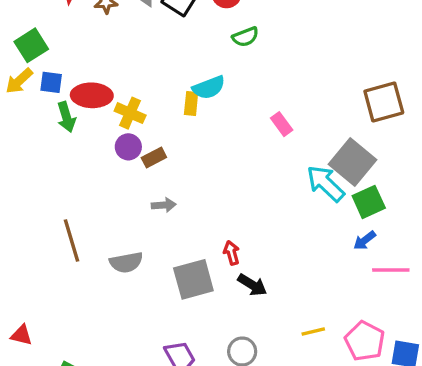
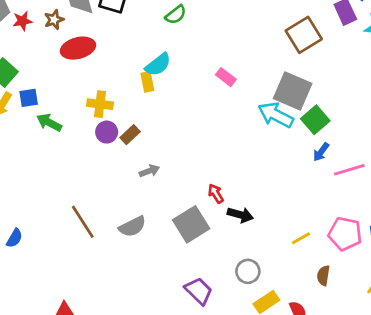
red ellipse: (92, 95) -> (78, 48), moved
green arrow: (66, 117) -> (49, 123), turned 150

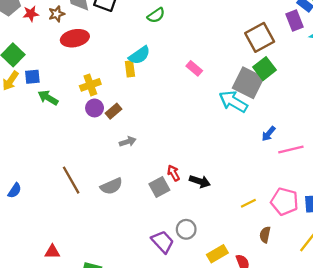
yellow cross: (100, 104) -> (90, 85), turned -30
green square: (315, 120) -> (265, 69), moved
red arrow: (216, 194) -> (173, 173), moved
gray square: (191, 224) -> (159, 187), size x0.7
gray circle: (248, 271) -> (186, 229), moved

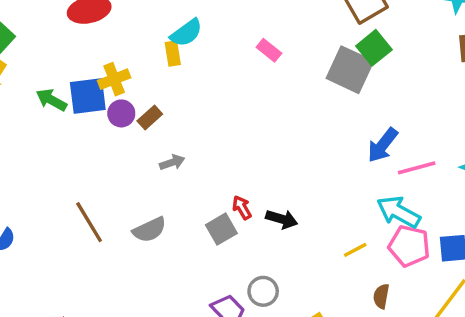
blue square: (32, 77) -> (88, 96), moved, size x1.6
cyan arrow: (233, 102) -> (399, 212), moved
blue arrow: (269, 134) -> (383, 145), size x1.5

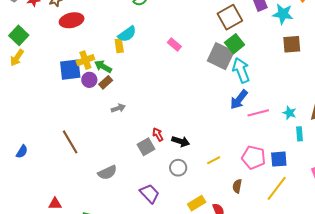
green arrow: (51, 100) -> (103, 66), moved
cyan arrow: (399, 212) -> (241, 70), moved, turned 40
gray semicircle: (149, 230) -> (107, 173), moved
yellow line: (355, 250) -> (214, 160), moved
gray circle: (263, 291) -> (178, 168), moved

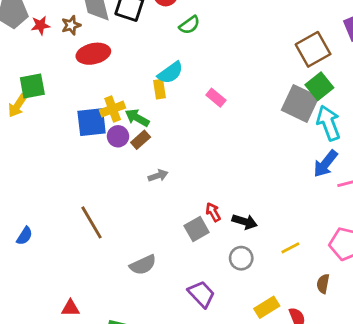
green square: (19, 35) -> (32, 86), moved, turned 36
pink rectangle: (174, 45) -> (216, 98), moved

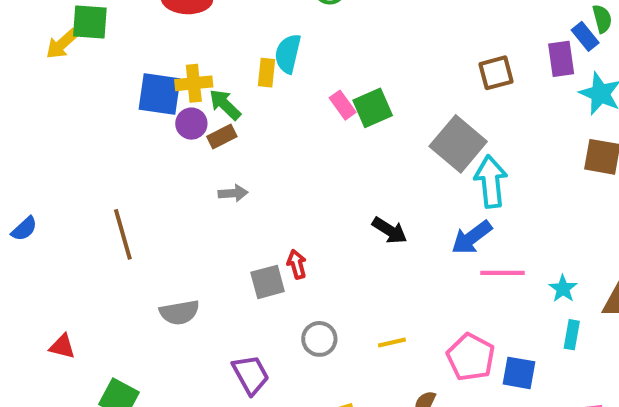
brown square: (313, 49) -> (496, 73), size x0.7
cyan semicircle: (170, 73) -> (288, 54), turned 124
green square: (319, 86) -> (373, 108), moved
black arrow: (245, 222) -> (390, 230), moved

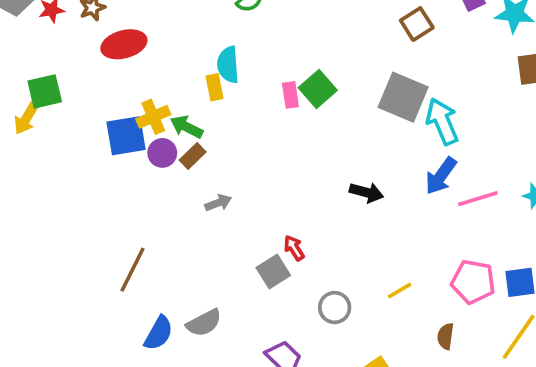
pink rectangle: (343, 105) -> (290, 95), turned 45
blue semicircle: (24, 229) -> (159, 333), moved, size x1.4
brown line: (123, 234) -> (132, 270), turned 60

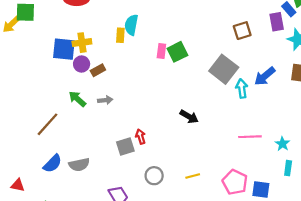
cyan arrow: (442, 121) -> (242, 88), size x0.7
green arrow: (187, 127) -> (77, 99), moved
blue arrow: (441, 176) -> (265, 76), moved

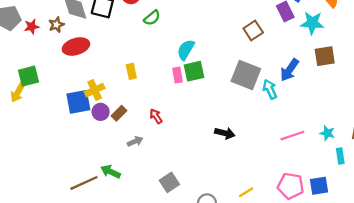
cyan semicircle: (131, 25) -> (186, 50), moved, turned 36
green square: (177, 52) -> (194, 71), turned 30
green arrow: (77, 99) -> (111, 172), moved
brown line: (47, 124) -> (84, 183), turned 40
red arrow: (141, 137) -> (156, 116), moved

